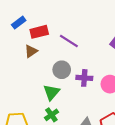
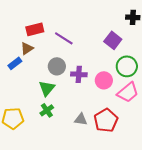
blue rectangle: (19, 23) -> (15, 63), moved

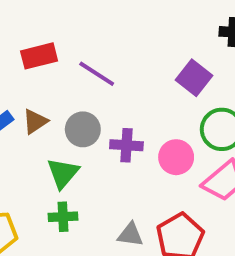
brown triangle: (27, 48) -> (35, 121), moved
green cross: (47, 110) -> (63, 217), turned 32

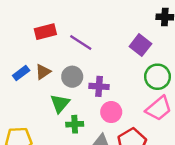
pink circle: (176, 157) -> (111, 112), moved
green cross: (63, 217) -> (75, 124), moved

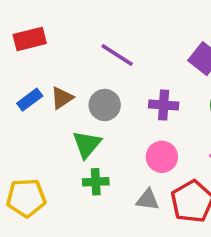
red rectangle: (45, 32) -> (30, 39), moved
purple cross: (99, 86) -> (164, 105), moved
green cross: (75, 124) -> (96, 182), moved

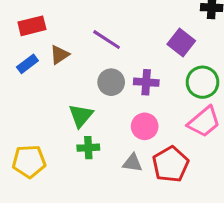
brown triangle: (62, 98) -> (59, 55), moved
blue rectangle: (30, 100) -> (27, 64), moved
gray circle: (105, 105) -> (111, 82), moved

